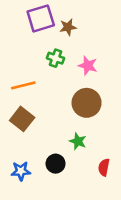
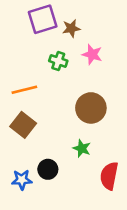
pink star: (88, 66) -> (92, 54), moved
black circle: (56, 164) -> (48, 169), moved
red semicircle: (104, 167) -> (109, 176), size x1.5

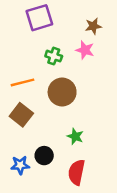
brown star: (71, 28) -> (93, 26), moved
brown circle: (91, 108) -> (62, 92), moved
red semicircle: (109, 176) -> (76, 172), moved

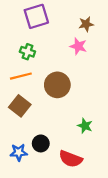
green cross: (54, 56) -> (27, 52), moved
green star: (75, 136) -> (85, 126), moved
red semicircle: (76, 172) -> (71, 159), turned -80

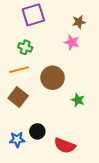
green star: (85, 126) -> (78, 100), moved

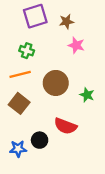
brown star: (79, 22) -> (67, 22), moved
green star: (78, 100) -> (87, 95), moved
red semicircle: (65, 146) -> (65, 126), moved

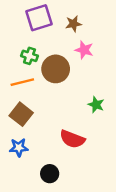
brown circle: (56, 83) -> (56, 69), moved
black circle: (40, 140) -> (50, 174), moved
blue star: (18, 149) -> (19, 147), moved

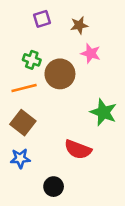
purple square: (39, 18) -> (42, 19), size x0.6
green star: (96, 105) -> (103, 112), size x1.5

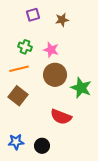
pink star: (91, 53) -> (51, 50), moved
brown circle: (60, 74) -> (55, 75), moved
blue star: (20, 158) -> (16, 142), moved

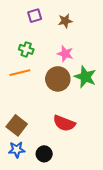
pink star: (51, 50) -> (65, 54), moved
green star: (81, 88) -> (85, 77), moved
brown square: (18, 96) -> (17, 125), moved

